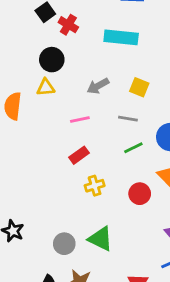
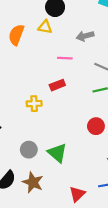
yellow cross: (95, 186) -> (34, 104), moved

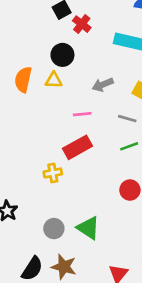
orange semicircle: (16, 35) -> (23, 79), moved
red rectangle: (57, 85) -> (77, 147), size x1.5

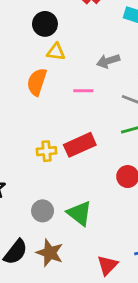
black circle: (62, 55) -> (45, 24), moved
orange semicircle: (23, 79) -> (37, 82), moved
red rectangle: (77, 147) -> (80, 145), moved

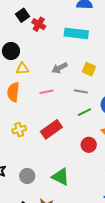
yellow cross: (47, 151) -> (19, 130), moved
gray circle: (43, 211) -> (27, 176), moved

